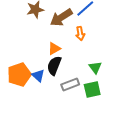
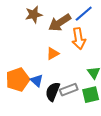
orange arrow: (80, 34) -> (79, 39), size x1.5
black semicircle: (54, 66) -> (53, 92), moved

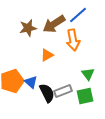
brown star: (34, 15) -> (28, 28), moved
black semicircle: (53, 92) -> (47, 93), turned 132

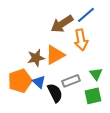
brown star: (28, 28) -> (36, 58), moved
orange triangle: (47, 55) -> (55, 55), size x1.5
gray rectangle: (63, 91) -> (71, 81), moved

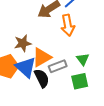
orange triangle: (55, 55) -> (42, 57), moved
blue triangle: (39, 82) -> (26, 67), size x1.6

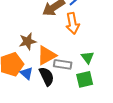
gray rectangle: (58, 66) -> (63, 64), turned 30
blue triangle: (26, 67) -> (27, 73), moved, size x0.6

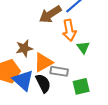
green triangle: (88, 57) -> (83, 47), moved
blue triangle: (27, 73) -> (23, 80), size x1.6

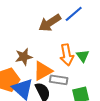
orange arrow: (69, 30) -> (67, 55), moved

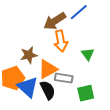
orange arrow: (67, 55) -> (61, 41), moved

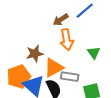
brown arrow: (55, 21) -> (61, 20), size x0.7

